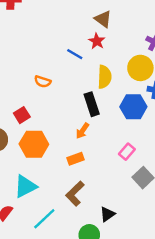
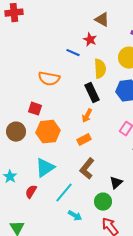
brown triangle: (103, 19) -> (102, 20), moved
orange semicircle: (43, 82) -> (49, 79), size x1.5
red square: (22, 115) -> (35, 109), turned -32

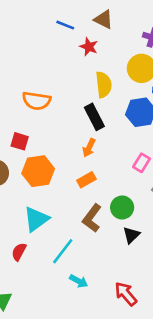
blue line: (73, 53) -> (65, 25), moved
green circle: (103, 202) -> (122, 208), moved

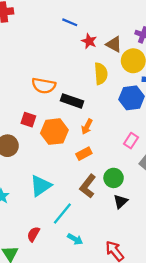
brown triangle: (104, 19) -> (114, 44), moved
black rectangle: (94, 117) -> (72, 101), moved, turned -45
orange hexagon: (38, 171) -> (54, 132), moved
red semicircle: (19, 252) -> (33, 234), moved

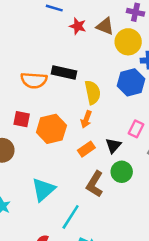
yellow semicircle: (101, 74) -> (93, 92), moved
black rectangle: (72, 101) -> (64, 73), moved
black triangle: (121, 201) -> (113, 146), moved

